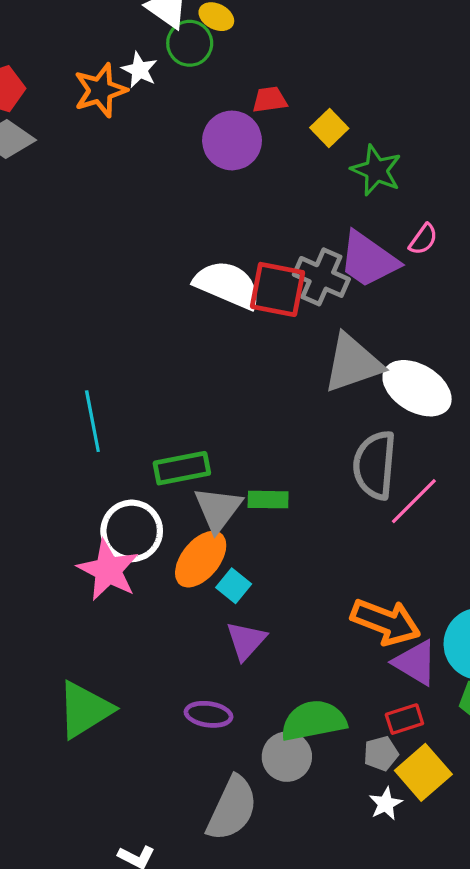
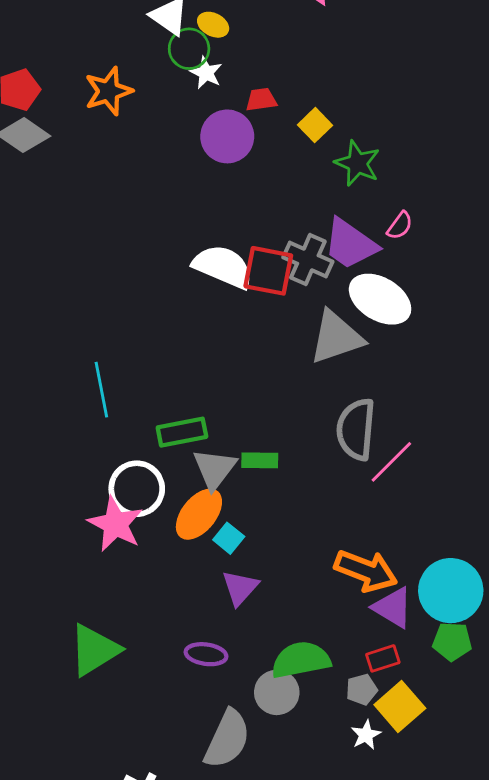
white star: (139, 70) -> (206, 73), moved
white ellipse: (417, 388) -> (380, 299), moved

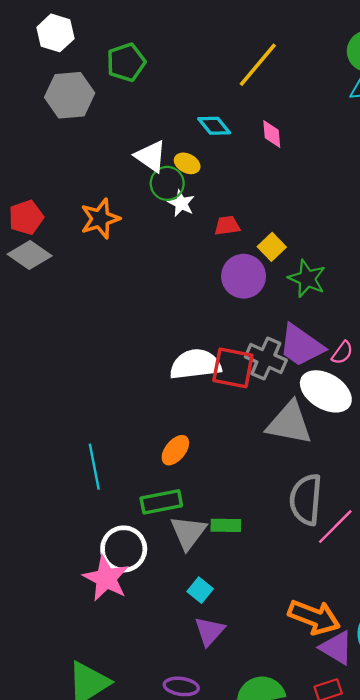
purple circle: (227, 136) -> (244, 276), moved
pink semicircle: (400, 226) -> (342, 353), moved
white semicircle: (223, 267) -> (195, 364), turned -30
gray triangle: (336, 337) -> (289, 423), turned 30
orange ellipse: (199, 514) -> (175, 450), moved, size x0.7

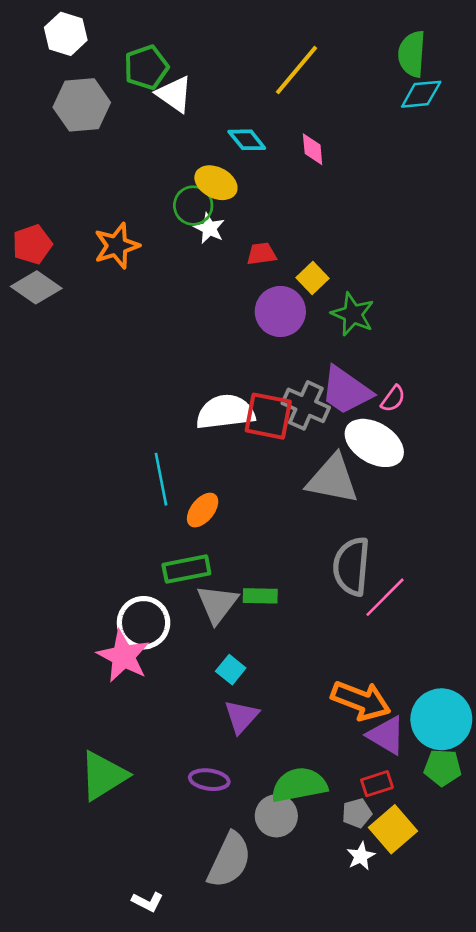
white triangle: (151, 156) -> (174, 94), moved
yellow ellipse: (187, 163) -> (216, 183), size x1.4
cyan line: (94, 467) -> (161, 479), moved

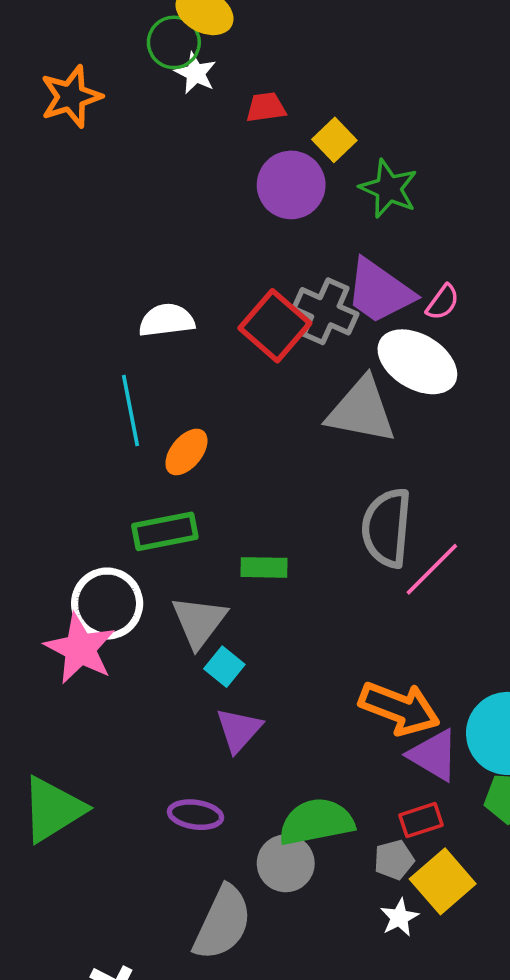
white semicircle: (225, 412) -> (167, 320), moved, size x0.7
red square: (268, 416) -> (275, 326), turned 30
gray triangle: (217, 604) -> (199, 622), moved

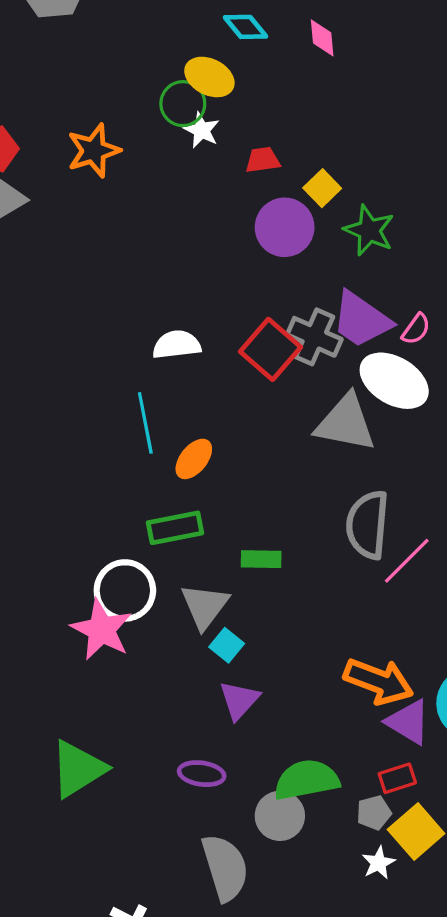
gray semicircle: (223, 923) -> (225, 868), turned -42

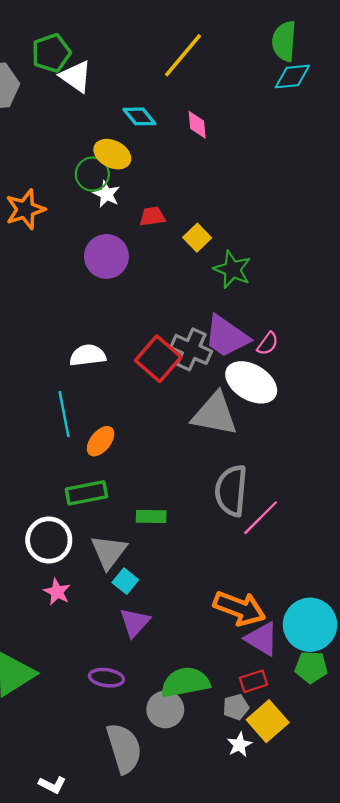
purple circle: (285, 227) -> (106, 256), moved
pink star: (101, 630) -> (57, 592), moved, size x0.6

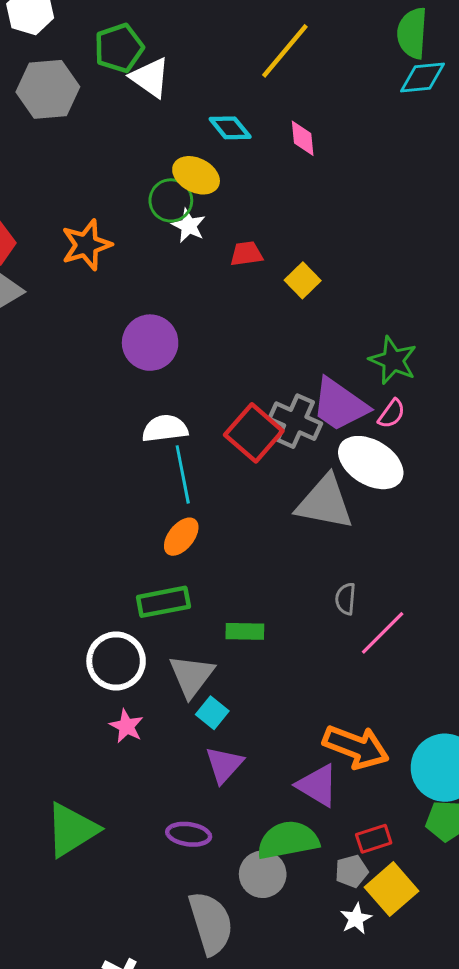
purple circle: (106, 256) -> (150, 343), moved
green star: (232, 269) -> (393, 360), moved
cyan line: (64, 414) -> (183, 474), moved
gray semicircle: (231, 491) -> (346, 599), size x0.5
purple triangle: (262, 639) -> (317, 785), moved

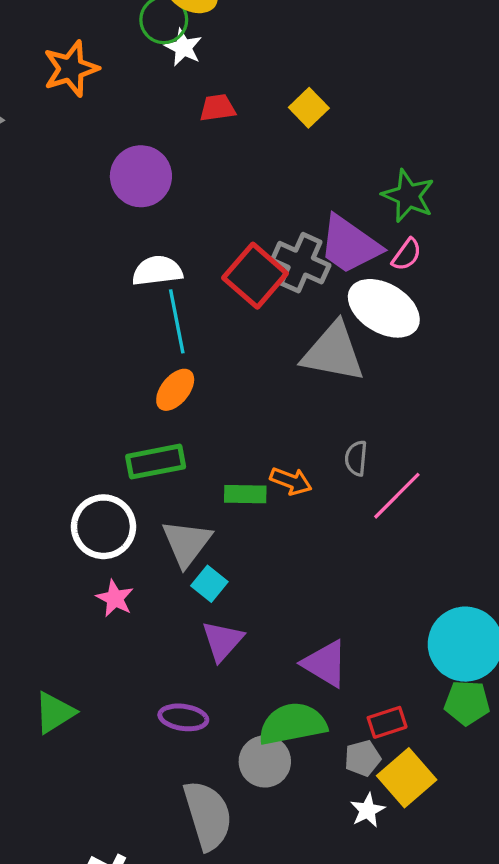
red trapezoid: (246, 254) -> (218, 108), moved
orange arrow: (356, 747) -> (291, 481), moved, size x0.6
green triangle: (72, 830) -> (55, 713), size x0.7

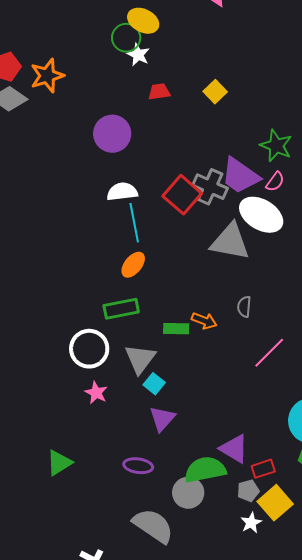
orange star: (71, 69) -> (47, 76), moved
pink line: (397, 496) -> (269, 353), moved
purple triangle: (325, 664) -> (234, 449), moved
gray semicircle: (208, 815) -> (153, 526), turned -39

